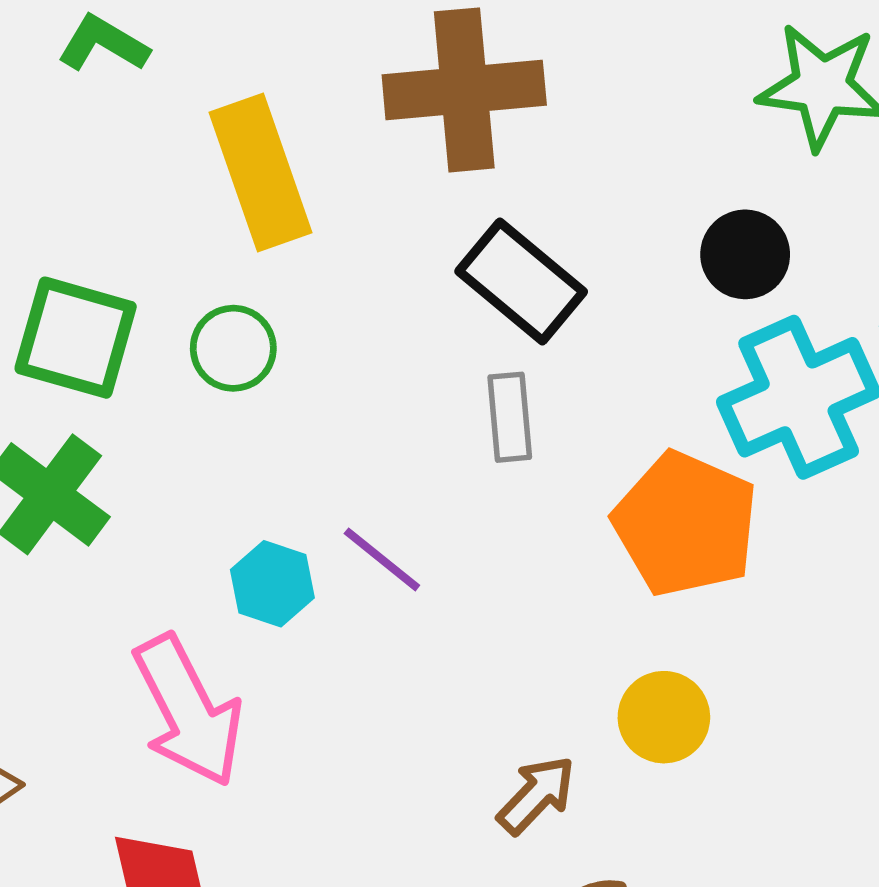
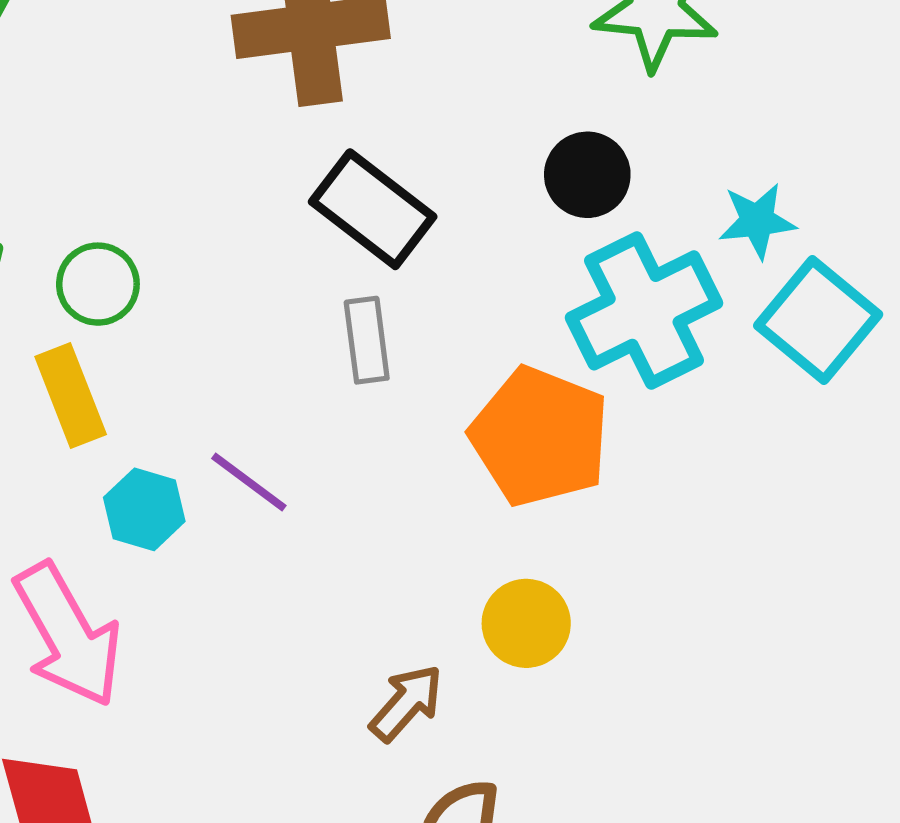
yellow rectangle: (260, 172) -> (71, 395), moved, size x0.7

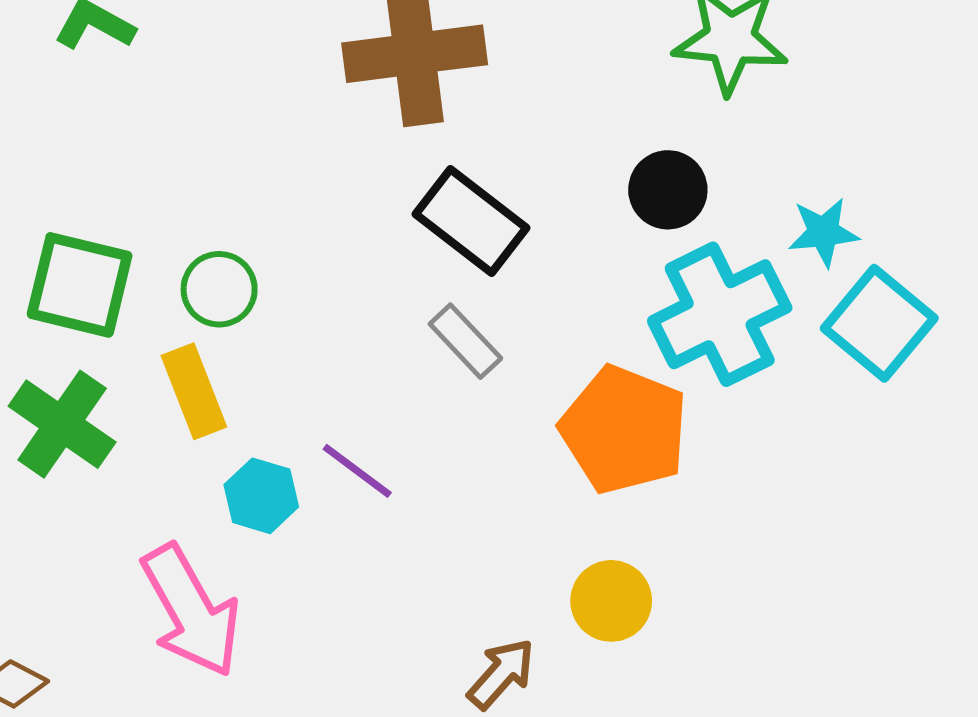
gray rectangle: (367, 340) -> (465, 341), turned -36

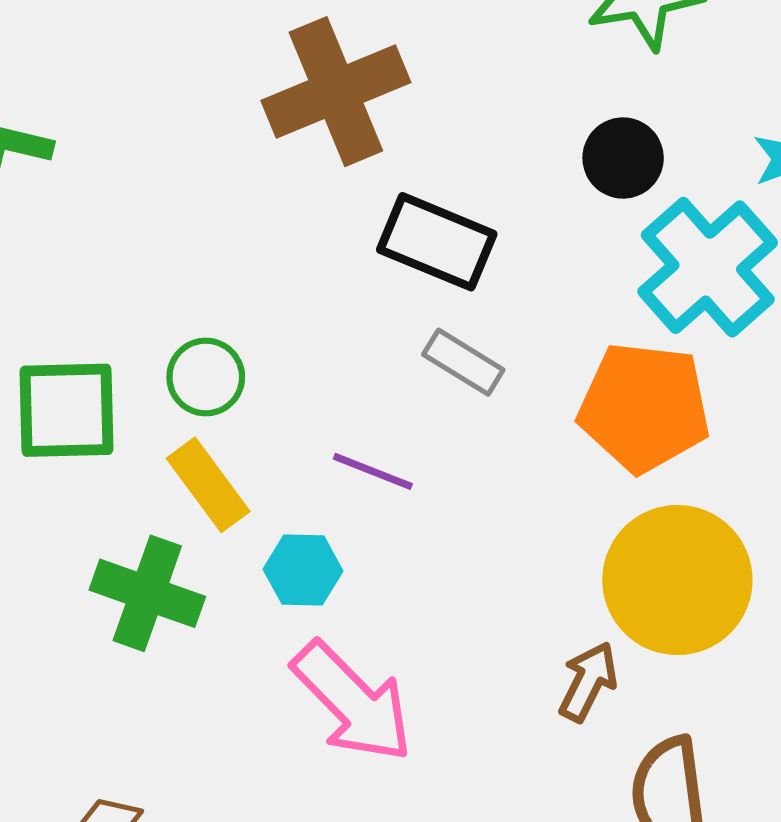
green cross: (62, 424) -> (147, 593), moved
purple line: (357, 471) -> (373, 471), moved
yellow circle: (611, 601) -> (677, 580), size x1.8
pink arrow: (191, 611) -> (353, 702), moved

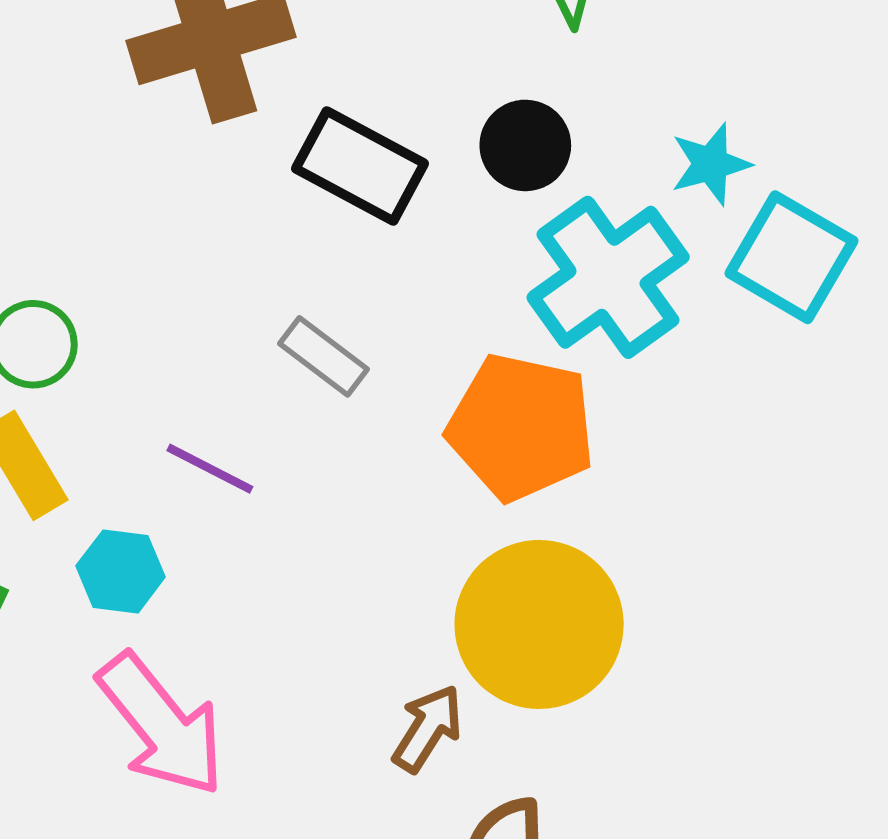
black rectangle: (437, 242) -> (360, 166), moved

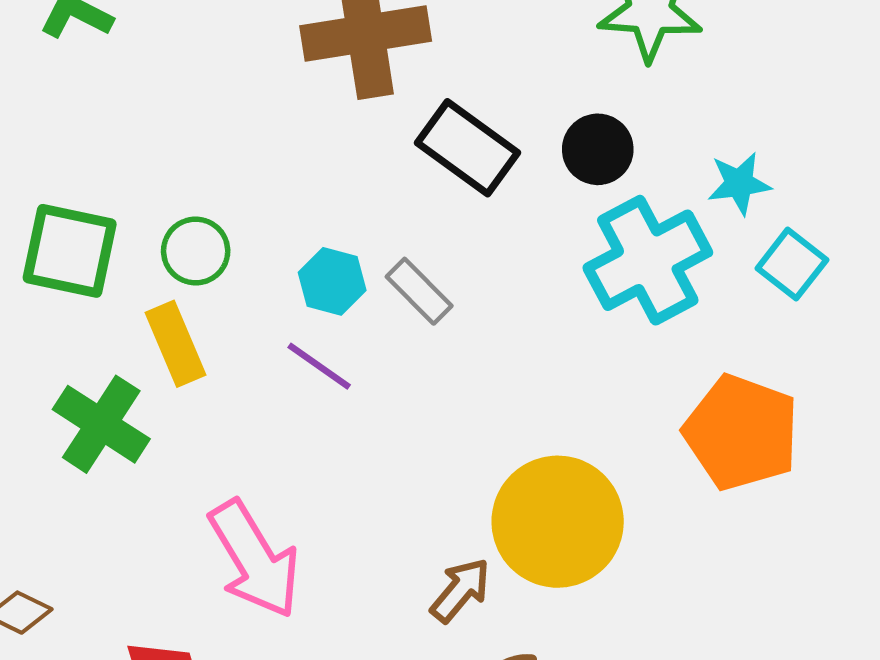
cyan square: (791, 257) -> (792, 264), size x0.7
orange pentagon: (521, 427) -> (741, 432), moved
cyan hexagon: (121, 571) -> (332, 281), moved

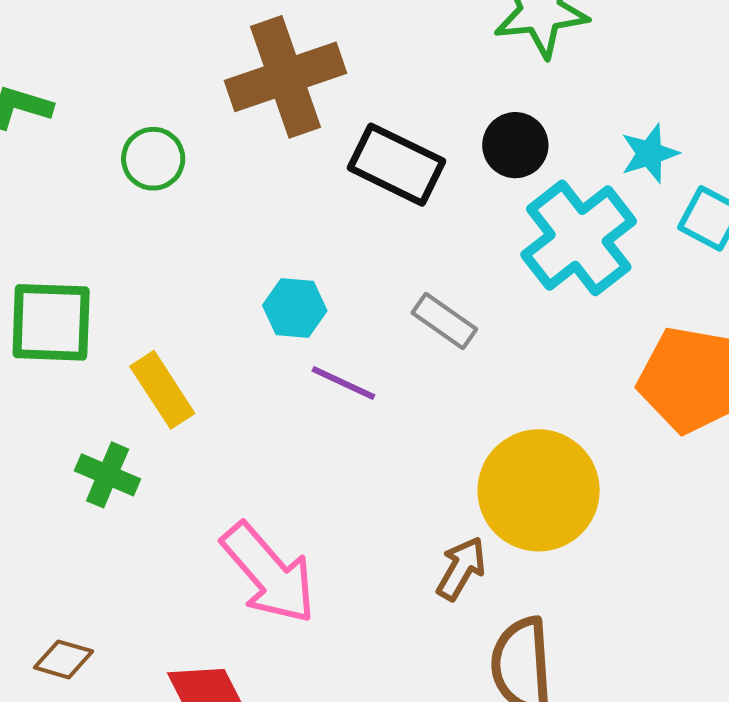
green circle: (196, 251) -> (153, 159), moved
gray rectangle: (419, 291) -> (444, 321), moved
purple line: (319, 366) -> (343, 383), moved
green cross: (101, 424) -> (108, 475), size x0.7

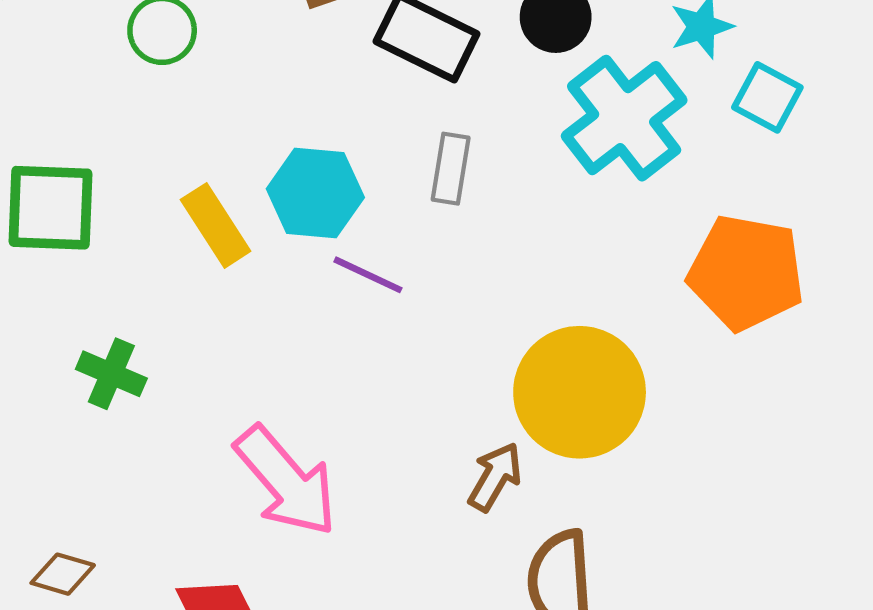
cyan hexagon: (295, 308) -> (315, 193), size x1.4
gray rectangle: (444, 321) -> (451, 169), moved, turned 64
yellow rectangle: (162, 390) -> (216, 225), moved

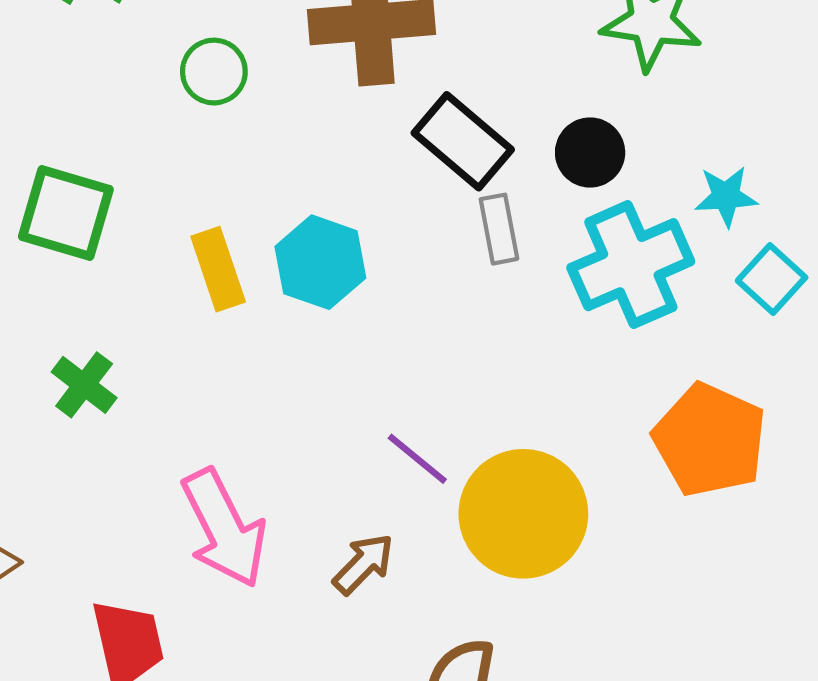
gray rectangle: (451, 169) -> (499, 229), moved, turned -34
purple line: (368, 275) -> (417, 459), moved
brown arrow: (495, 477) -> (363, 564), moved

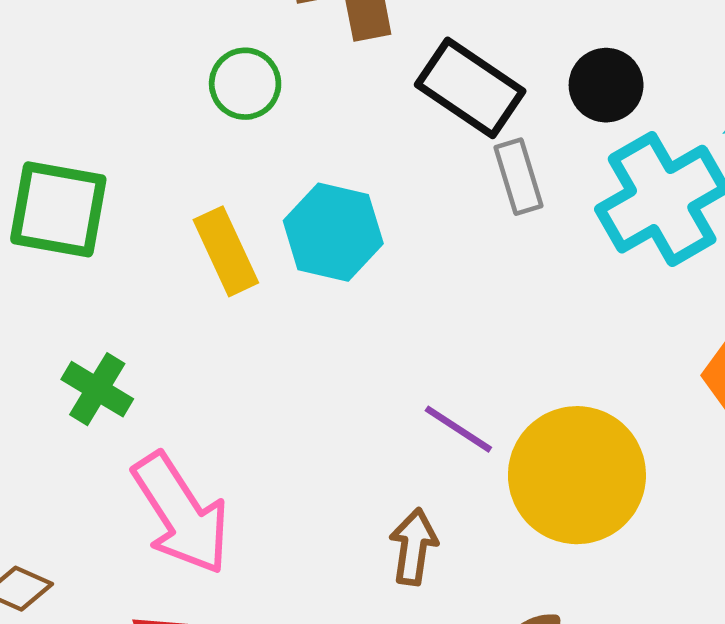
green circle: (214, 72) -> (245, 84), moved
pink arrow: (224, 528) -> (181, 514), moved
brown arrow: (363, 564) -> (414, 547), turned -30

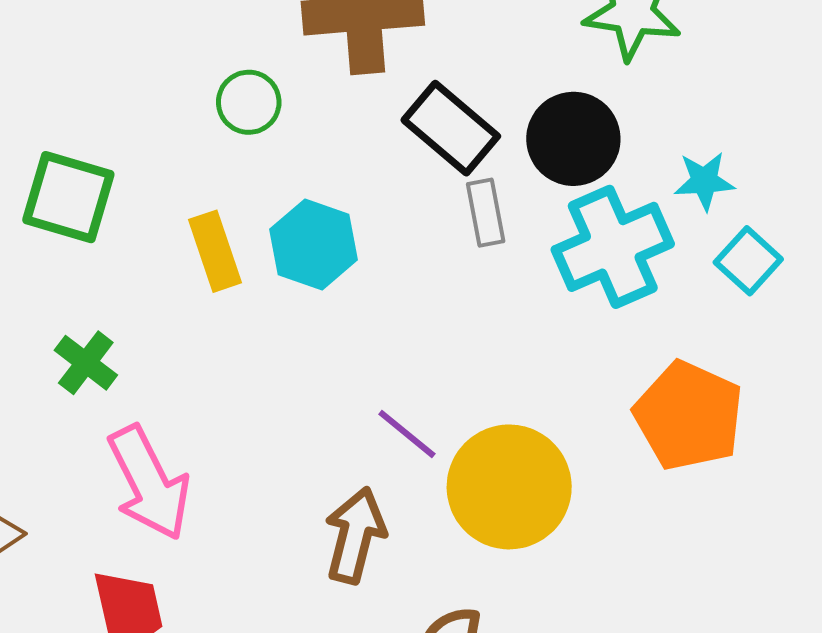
black circle: (606, 85) -> (573, 139), size x1.4
brown arrow: (414, 547) -> (355, 535), size x1.4

